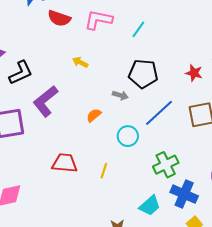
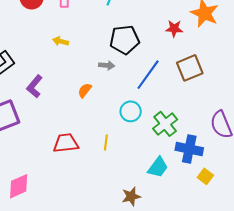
purple L-shape: (45, 101) -> (34, 86), size x0.7
cyan circle: (128, 136) -> (131, 111), moved

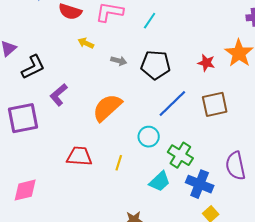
yellow arrow: (61, 41) -> (86, 43), moved
gray arrow: (107, 65) -> (119, 61), moved
orange semicircle: (85, 90) -> (107, 108), size x2.0
green cross: (165, 124) -> (180, 155), turned -30
cyan trapezoid: (158, 167) -> (160, 182), moved

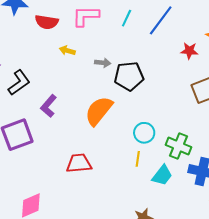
black pentagon: (156, 65) -> (129, 76), moved
blue line: (172, 104) -> (161, 20), moved
yellow line: (119, 163) -> (138, 159), moved

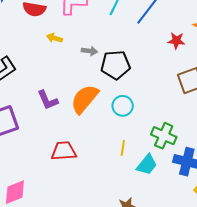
purple L-shape: (49, 106) -> (48, 100), moved, turned -65
cyan circle: (144, 133) -> (123, 106), moved

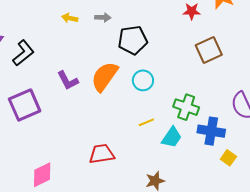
gray arrow: (89, 51) -> (103, 17), moved
yellow line: (123, 148) -> (146, 122), turned 63
red trapezoid: (64, 151) -> (102, 154), moved

